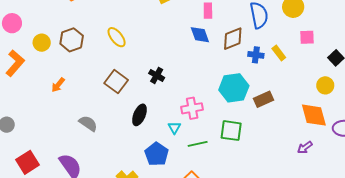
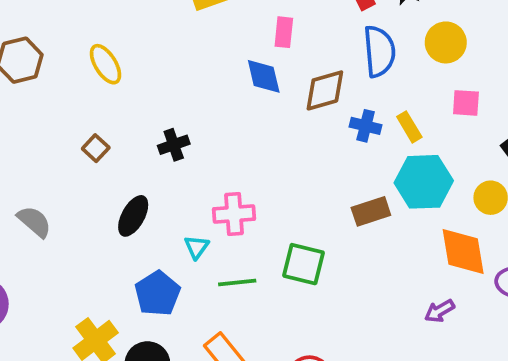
black cross: (157, 75) -> (174, 145), turned 35
brown square: (116, 82) -> (96, 148), size x0.6
cyan hexagon: (234, 88) -> (424, 182), moved

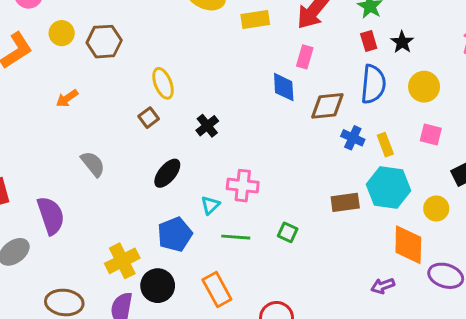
yellow ellipse: (106, 64) -> (163, 83), moved
black cross: (174, 145) -> (207, 126), turned -30
green square: (303, 264) -> (288, 232), size x0.6

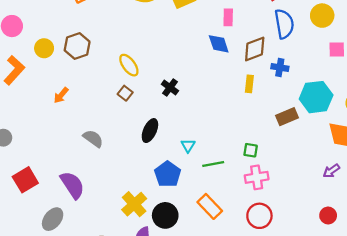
yellow rectangle: (385, 145) -> (249, 84), moved, turned 42
pink cross: (243, 186) -> (257, 177), moved

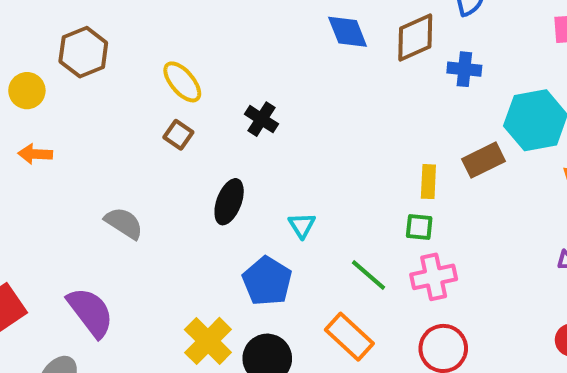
yellow circle: (44, 48) -> (27, 91), moved
yellow rectangle: (249, 84) -> (428, 182), moved
orange arrow: (61, 95) -> (35, 154), moved, turned 56
green line: (213, 164) -> (369, 275), moved, turned 55

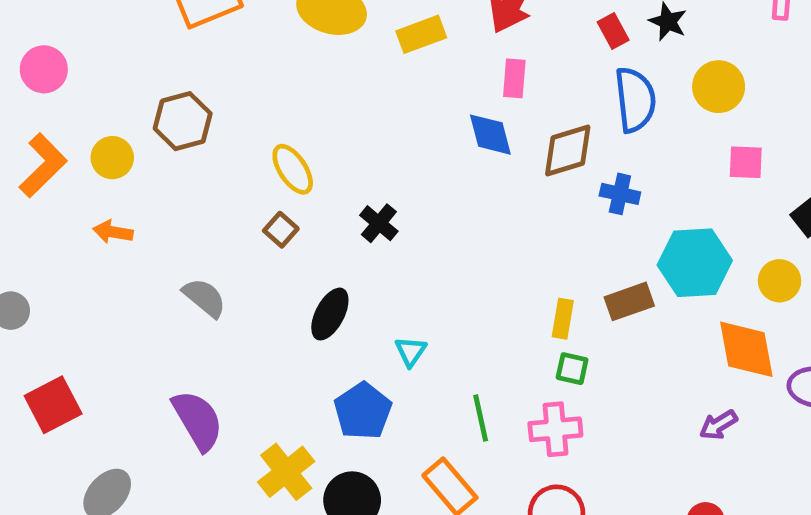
gray semicircle: (124, 223) -> (204, 298), moved
green square: (419, 227) -> (572, 369), moved
green line: (369, 275) -> (481, 418), turned 30
purple semicircle: (90, 312) -> (198, 420), moved

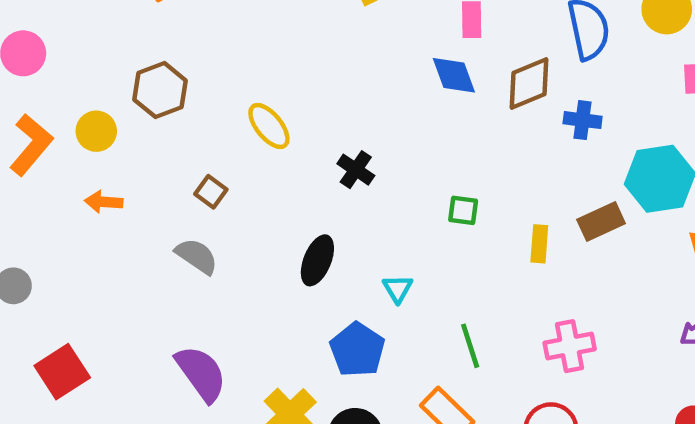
brown square: (281, 230) -> (211, 192), moved
green square: (572, 369) -> (463, 210), moved
pink cross: (555, 429) -> (570, 346), moved

